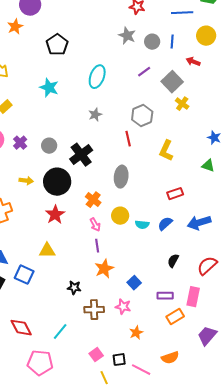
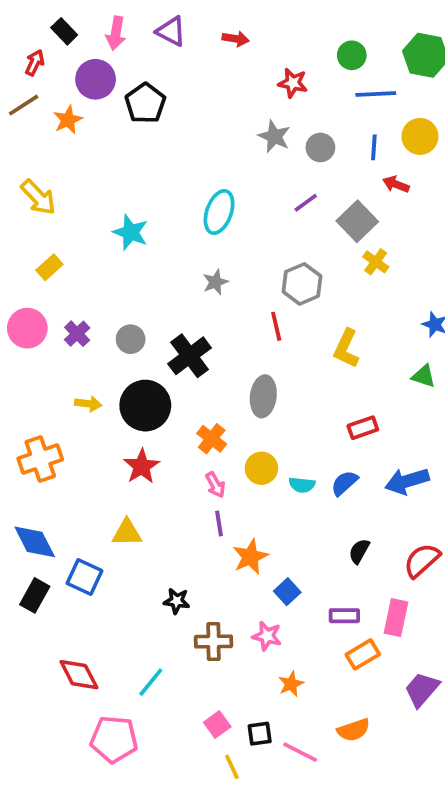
blue line: (172, 42) -> (374, 147), moved
black pentagon: (57, 45) -> (145, 103), moved
orange star: (104, 269) -> (250, 557), moved

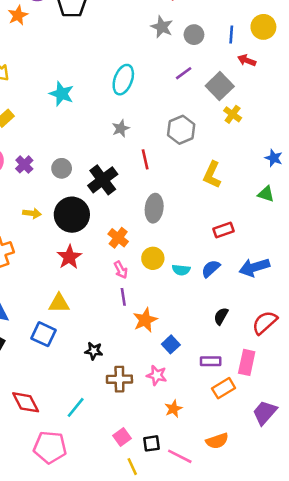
red line: (276, 326) -> (145, 159), moved
blue square: (84, 577) -> (44, 334), moved

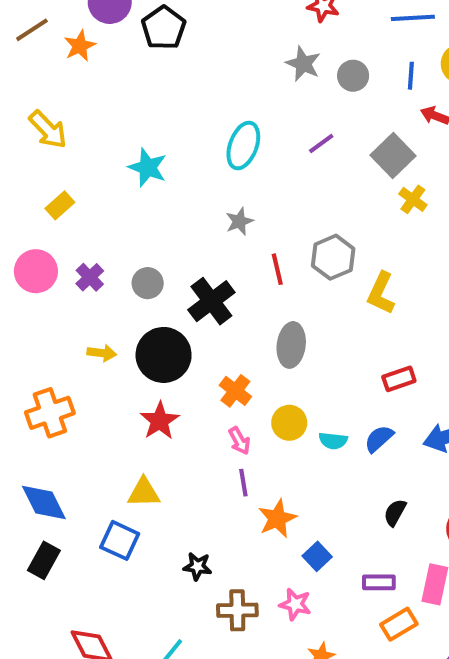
purple line: (184, 73) -> (321, 144), moved
gray hexagon: (181, 130) -> (333, 257), moved

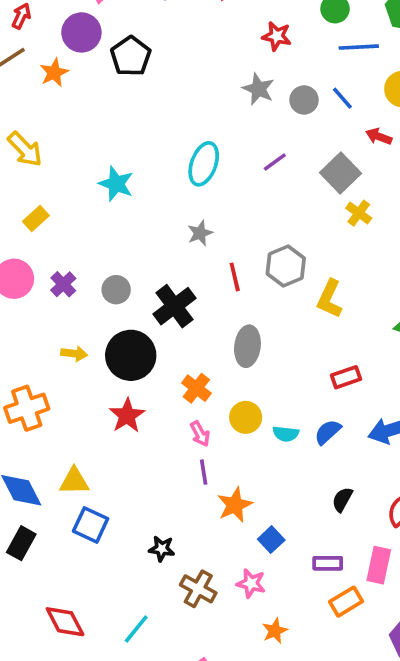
blue line: (411, 76) -> (342, 98), moved, turned -45
yellow triangle: (144, 493) -> (74, 481), moved
brown cross: (237, 610) -> (198, 589), turned 30

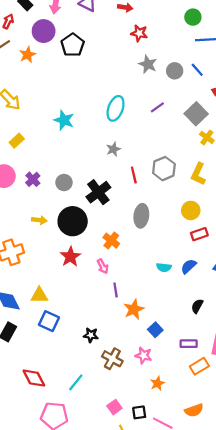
red star: (277, 36) -> (139, 33), moved
yellow L-shape: (330, 299) -> (198, 174), moved
yellow circle: (246, 417) -> (191, 210), moved
pink arrow: (200, 434) -> (103, 266), moved

